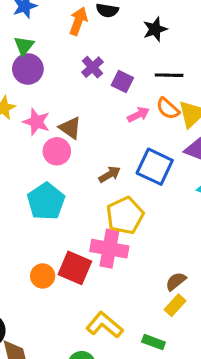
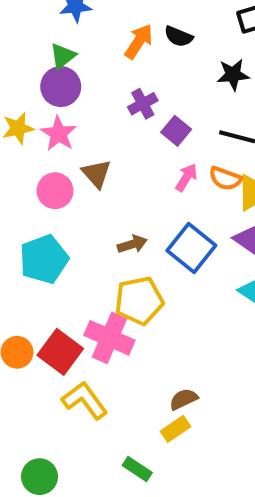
orange semicircle: (168, 108) -> (225, 178), turned -35
pink arrow: (138, 115) -> (186, 177), turned -45
pink star: (36, 122) -> (59, 134), moved
pink circle: (57, 151) -> (55, 191), moved
yellow L-shape: (104, 325) -> (85, 400), moved

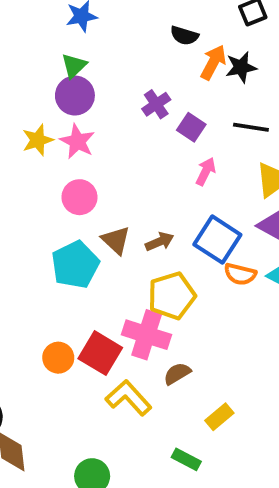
orange arrow: (139, 41) -> (213, 62), moved
brown triangle: (96, 174) -> (116, 240), moved
orange semicircle: (225, 178) -> (240, 274), moved
brown semicircle: (184, 399) -> (177, 374), moved

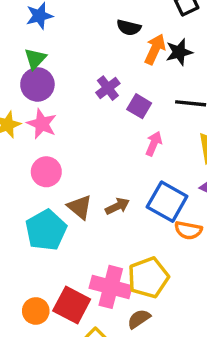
yellow pentagon: (172, 296) -> (148, 278), moved

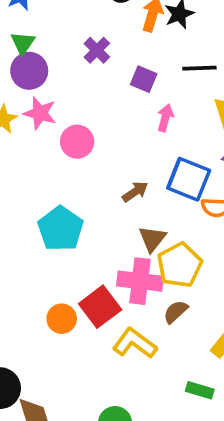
purple cross: (108, 88) -> (97, 50), moved
pink circle: (46, 172) -> (77, 142), moved
brown triangle: (80, 207) -> (152, 239), moved, turned 36
red square: (72, 305) -> (100, 307), turned 33

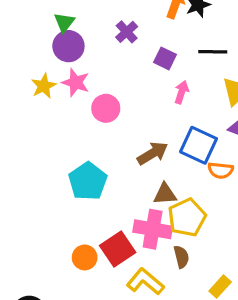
brown arrow: (135, 192) -> (153, 153), size x1.4
brown triangle: (152, 239) -> (165, 194), turned 45
brown semicircle: (176, 312) -> (181, 257), turned 115

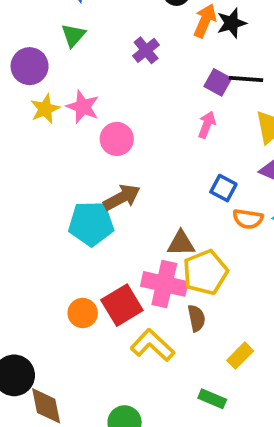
purple circle: (68, 46) -> (30, 66), moved
purple square: (165, 58) -> (218, 82), moved
blue square: (199, 145) -> (223, 188), size x0.6
brown arrow: (153, 153) -> (122, 197), moved
cyan pentagon: (88, 181) -> (91, 224), turned 30

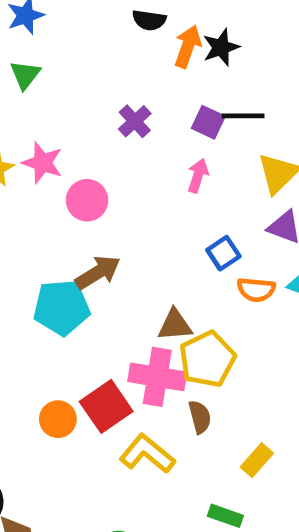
purple cross: (146, 50) -> (135, 121), moved
blue square: (223, 188) -> (223, 253), turned 32

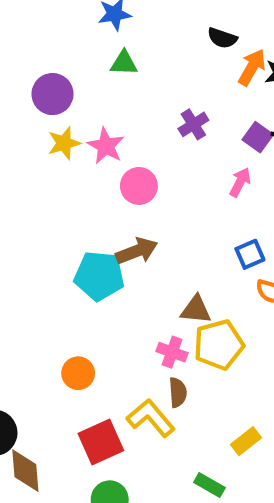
green triangle: (25, 75) -> (124, 63), moved, turned 44
pink cross: (157, 377) -> (172, 352), size x0.6
red square: (106, 406) -> (101, 442), moved
brown semicircle: (200, 417) -> (178, 392), moved

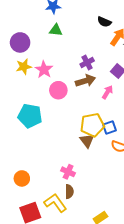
brown arrow: (137, 251) -> (85, 81), moved
cyan pentagon: (99, 276) -> (30, 116), moved
brown triangle: (196, 310) -> (87, 141), moved, turned 42
yellow pentagon: (219, 345) -> (92, 125), moved

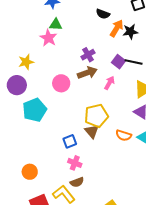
purple circle: (20, 42) -> (17, 85), moved
pink star: (44, 70) -> (48, 38), moved
cyan pentagon: (30, 116) -> (35, 110), turned -30
blue square: (109, 127) -> (70, 141), moved
brown semicircle: (69, 192) -> (77, 182), turned 72

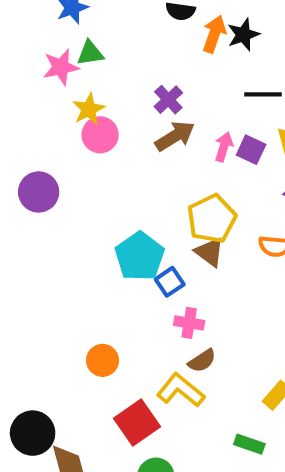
pink star: (48, 38) -> (61, 67), moved, turned -30
yellow star: (26, 62) -> (89, 109), moved
purple square: (118, 62) -> (251, 150), moved
pink circle: (61, 83) -> (100, 135), moved
cyan pentagon: (35, 110) -> (140, 256), moved

